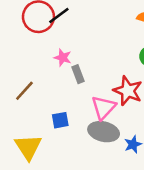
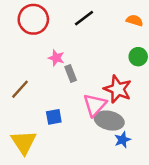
black line: (59, 15) -> (84, 18), moved
gray ellipse: (104, 132) -> (109, 121), moved

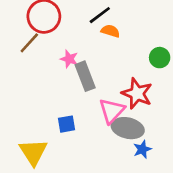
orange semicircle: (135, 20) -> (110, 31), moved
gray rectangle: (71, 74) -> (85, 76), size x1.5
brown line: (20, 89) -> (29, 43), moved

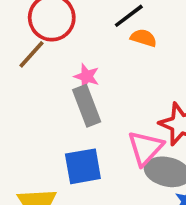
gray rectangle: (85, 76) -> (87, 106), moved
blue square: (67, 124) -> (83, 166), size x1.5

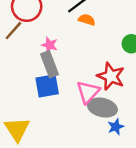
blue square: (83, 166) -> (47, 86), moved

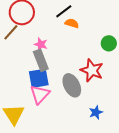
pink triangle: (88, 92) -> (40, 94), moved
gray ellipse: (102, 108) -> (72, 85), moved, turned 50

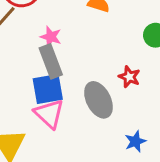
red star: (92, 70) -> (129, 77), size x0.6
pink triangle: (40, 94) -> (49, 114), turned -30

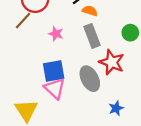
gray rectangle: (51, 61) -> (92, 36), moved
red star: (129, 77) -> (112, 62), size x1.6

